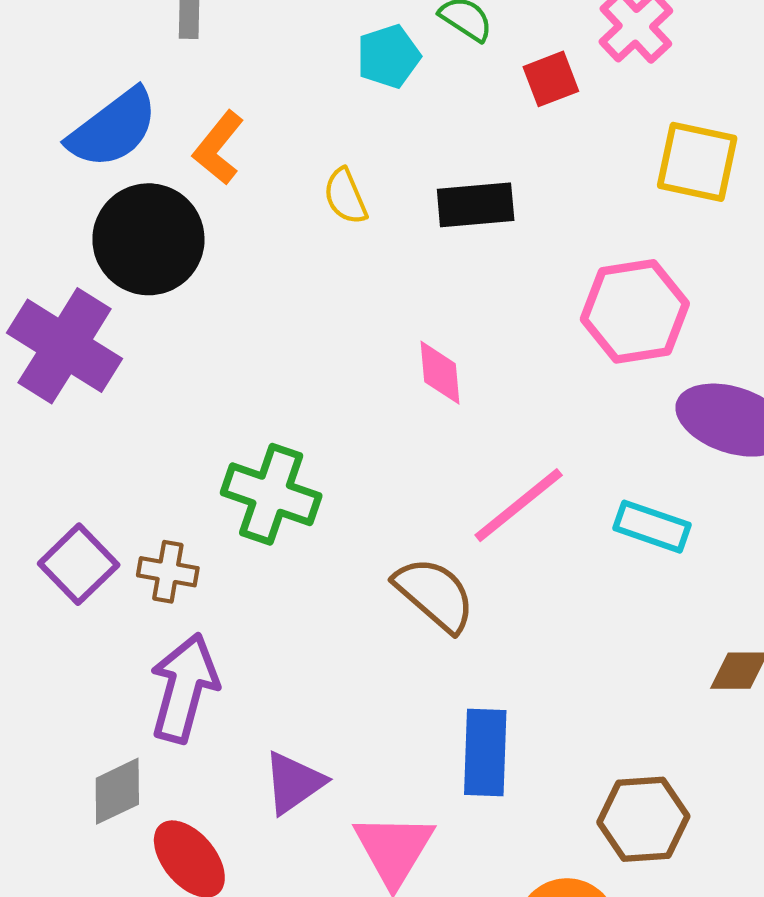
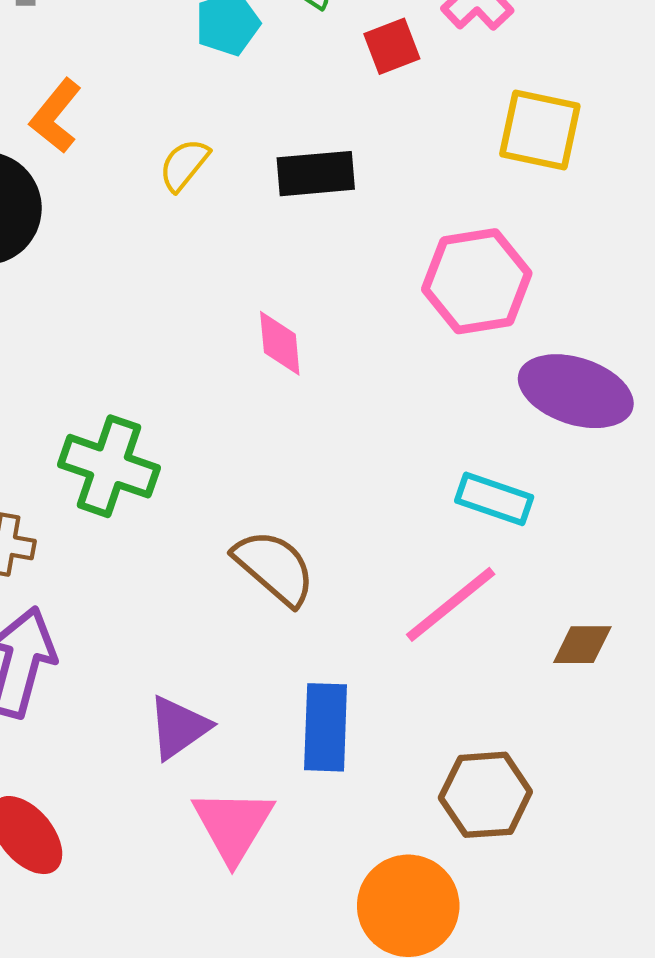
yellow semicircle: (345, 196) -> (184, 165), turned 62
pink line: (519, 505) -> (451, 604), moved
purple triangle: (294, 783) -> (179, 727), moved

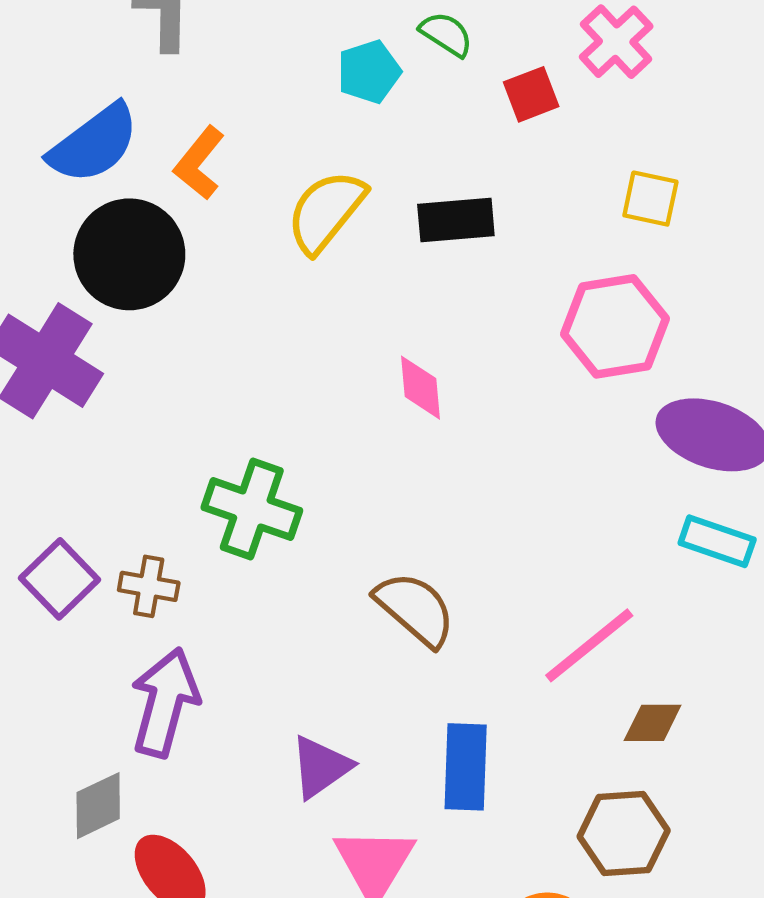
yellow square: (540, 130) -> (650, 199), moved, size x0.7
yellow semicircle: (184, 165) -> (326, 211), size x1.6
cyan rectangle: (494, 499) -> (717, 541), moved
brown diamond: (582, 645) -> (653, 723), moved

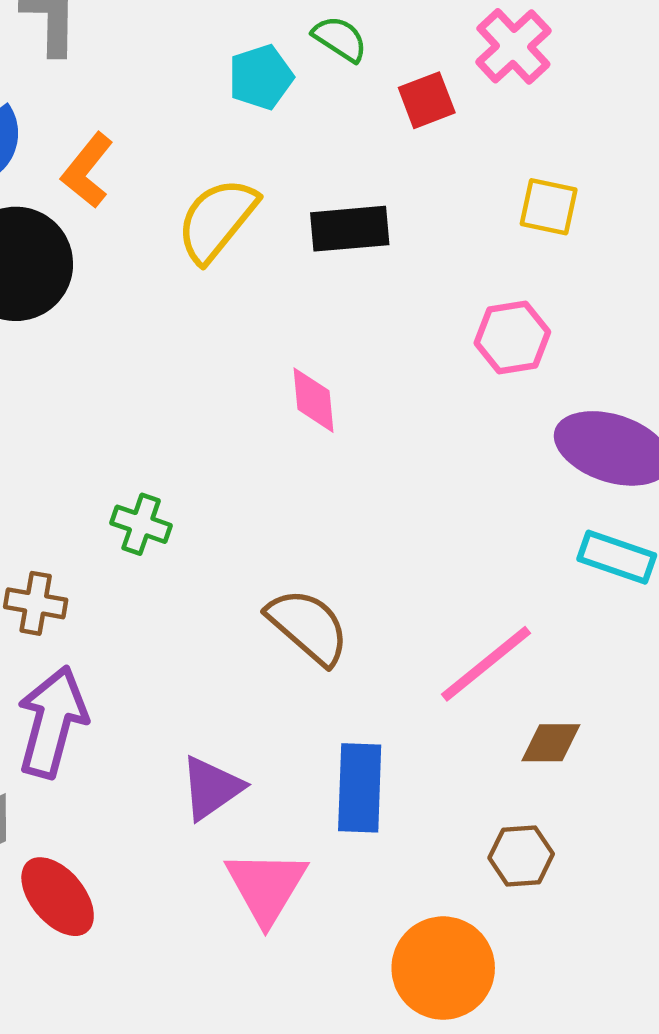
pink hexagon: (615, 326) -> (512, 337), size x0.7
green cross: (252, 509) -> (141, 524), size x0.6
brown hexagon: (624, 833) -> (521, 856), size x0.7

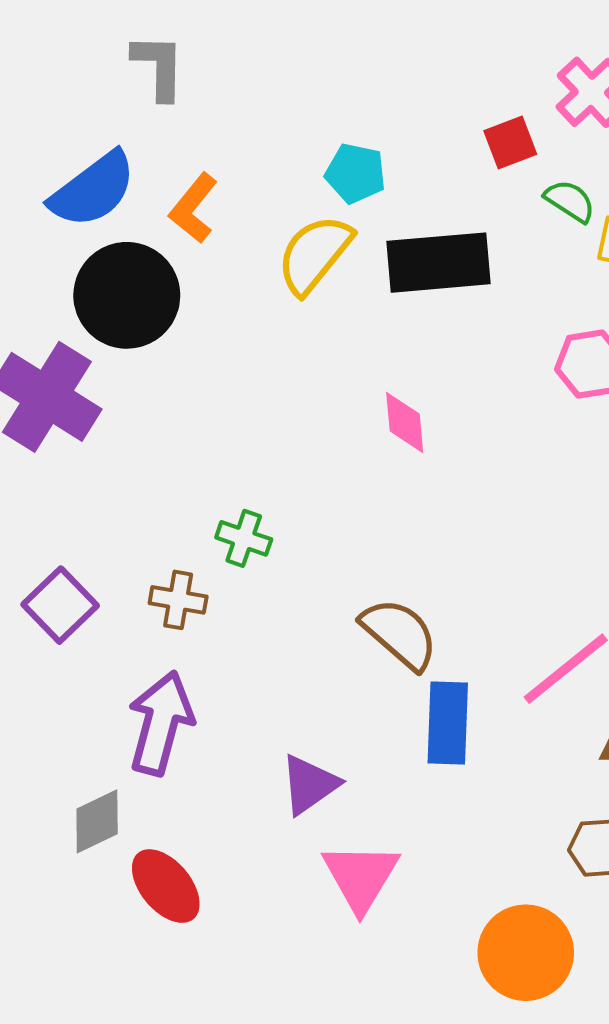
green semicircle: (340, 39) -> (570, 201), moved
cyan pentagon: (261, 77) -> (355, 173), moved, turned 30
black rectangle: (350, 229) -> (439, 263), size x1.4
brown cross: (36, 603) -> (178, 600), moved
blue rectangle: (360, 788) -> (448, 723), moved

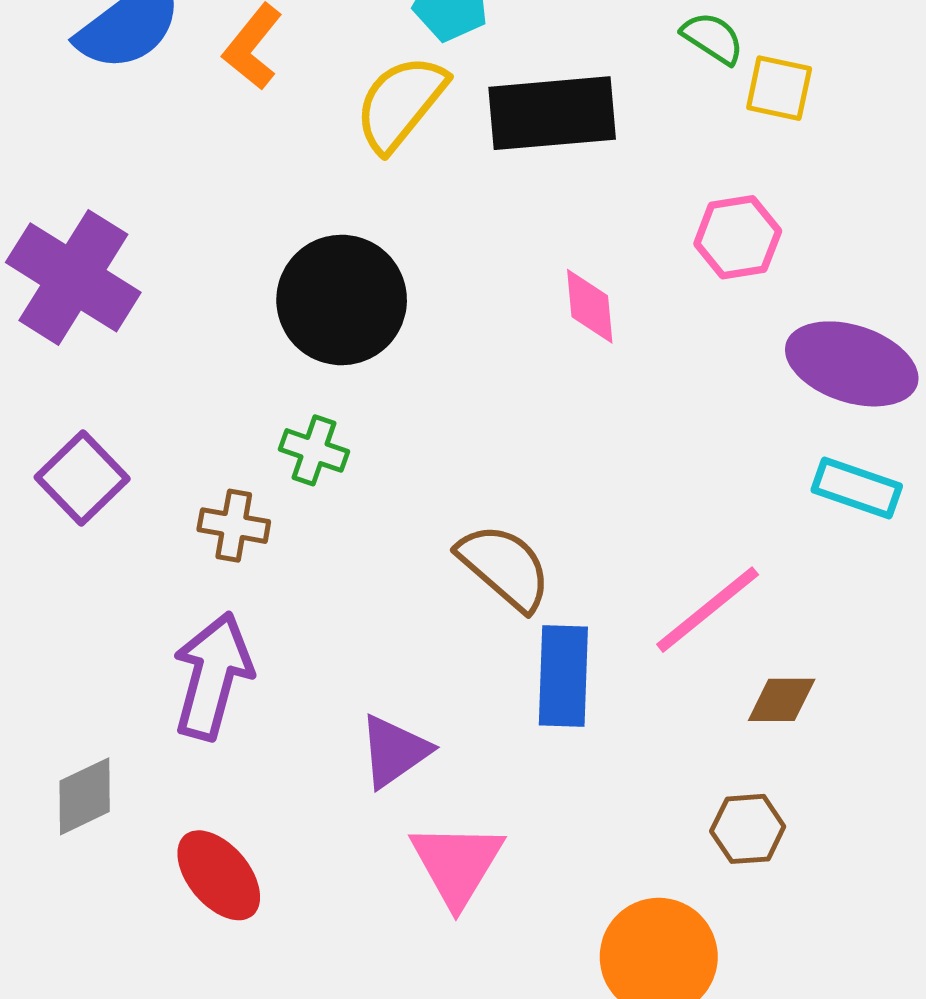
black circle: (127, 295) -> (342, 300), moved
pink diamond: (405, 423) -> (590, 306), moved
purple square: (60, 605) -> (82, 478), moved
gray diamond: (97, 821) -> (85, 796), moved

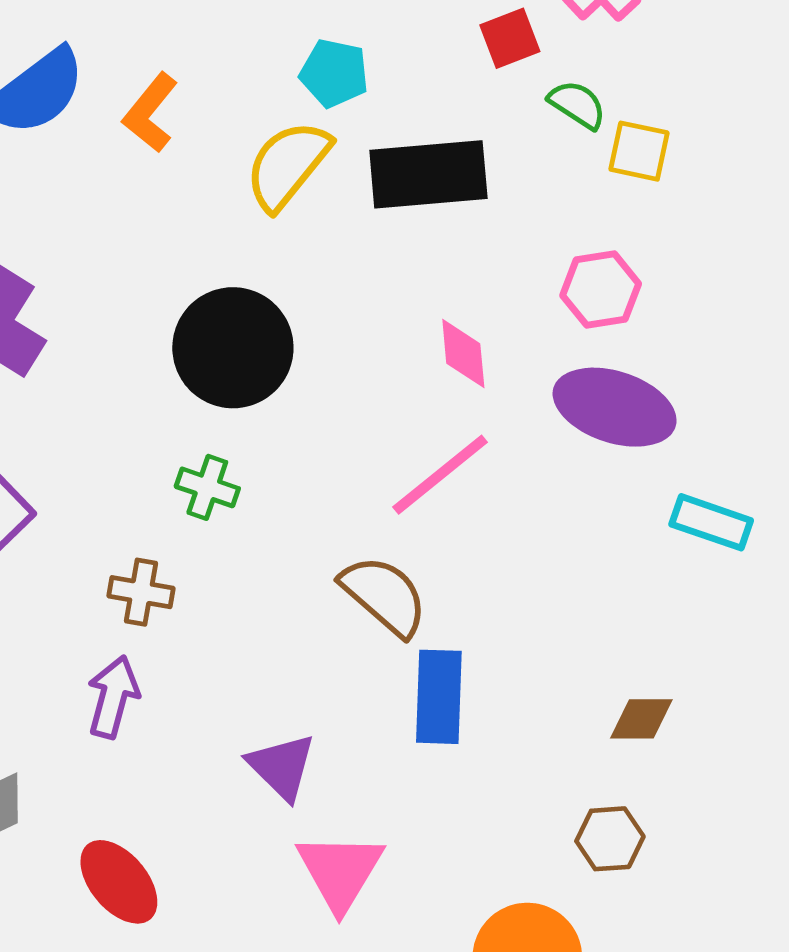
purple ellipse: (852, 364) -> (615, 407), moved
brown cross: (234, 526) -> (141, 592), moved
pink line: (708, 610) -> (440, 475), moved
purple arrow: (212, 676) -> (113, 697), size x0.7
purple triangle: (394, 751) -> (282, 767), turned -40

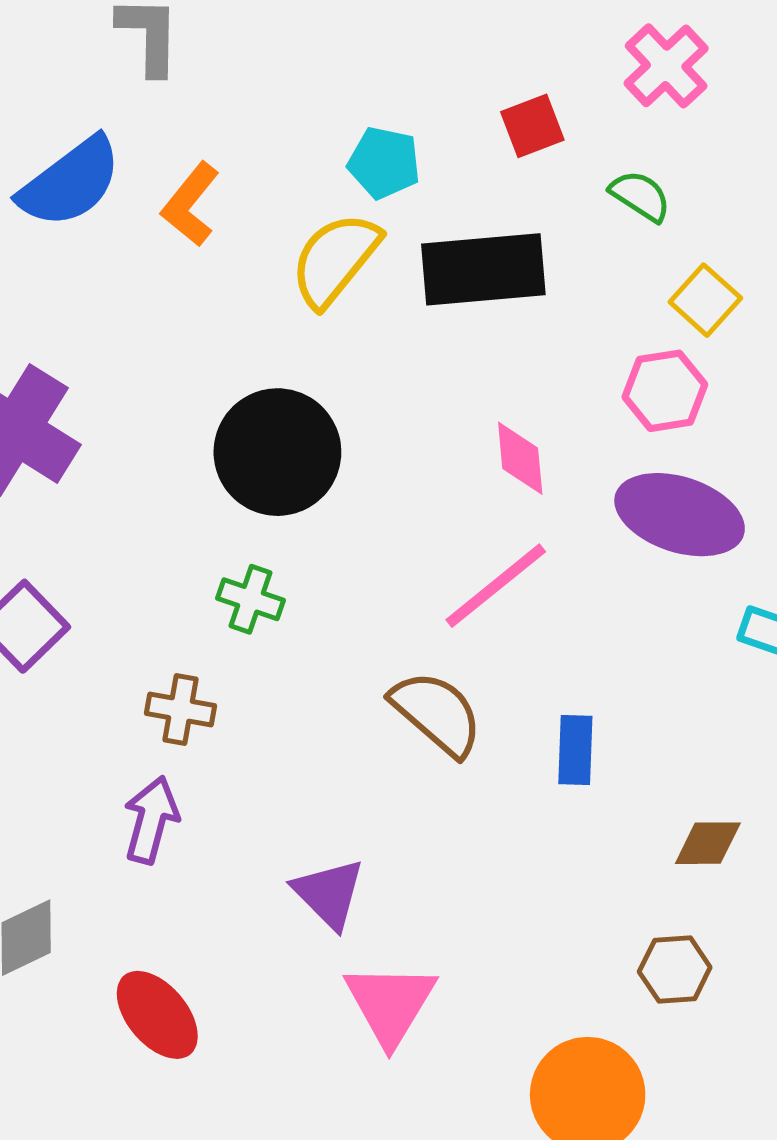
red square: (510, 38) -> (532, 126), moved
yellow square: (639, 151) -> (705, 300), moved, turned 30
blue rectangle: (439, 697) -> (575, 750), moved, size x0.7

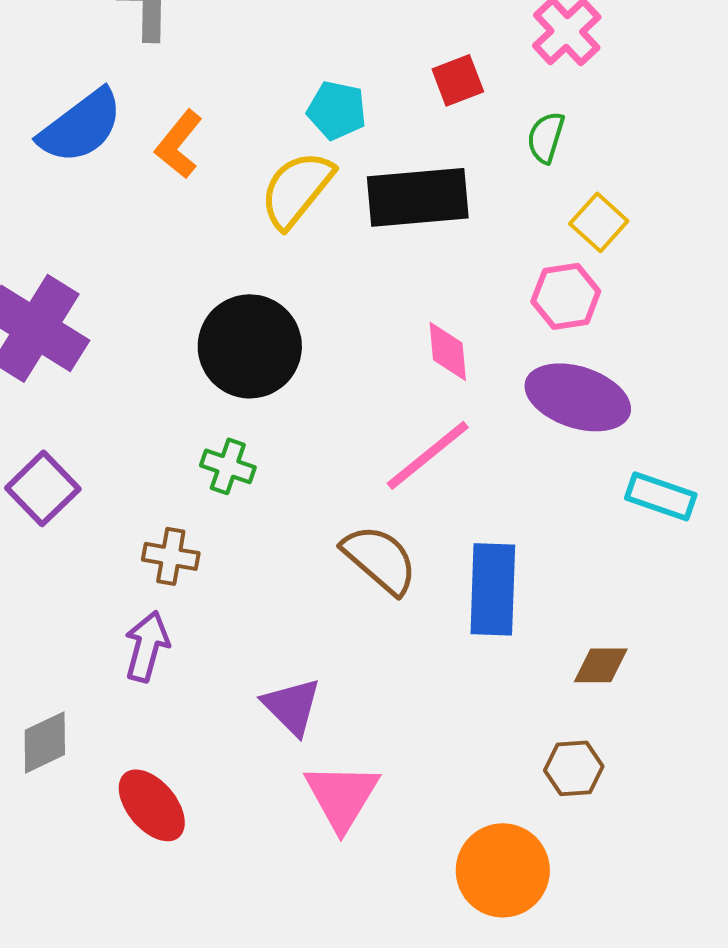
green semicircle: (640, 196) -> (546, 137), turned -106
blue rectangle: (575, 750) -> (493, 589), size x1.6

